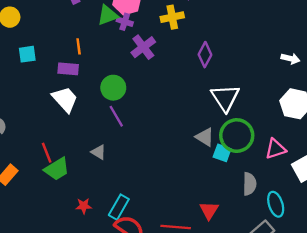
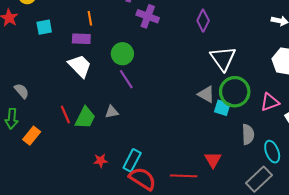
purple cross: (143, 47) -> (148, 16), turned -30
gray triangle: (98, 152) -> (112, 112), turned -40
green trapezoid: (57, 169) -> (85, 118), moved, turned -30

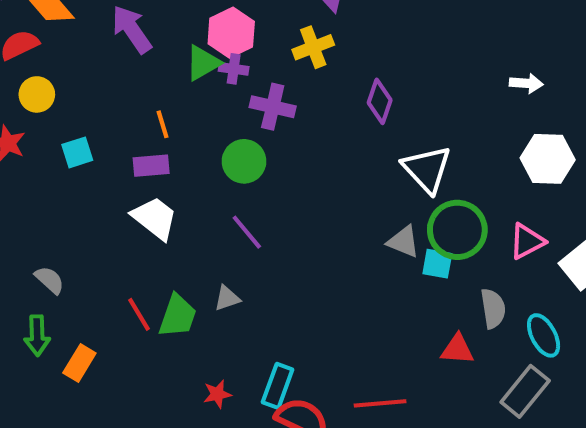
green circle: (122, 54) -> (244, 161), moved
red triangle: (213, 160) -> (457, 349), moved, turned -48

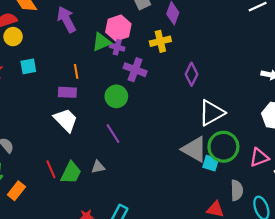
yellow circle: (37, 94) -> (13, 37), moved
cyan square: (77, 152) -> (28, 66), moved
white triangle: (427, 169) -> (212, 113), turned 36
gray triangle: (403, 242) -> (194, 149), size x1.5

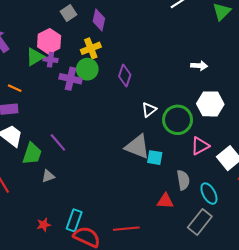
orange line: (76, 71) -> (15, 88), turned -48
green circle: (116, 96) -> (87, 69), moved
white triangle: (212, 113) -> (149, 110), size x0.6
green circle: (223, 147) -> (178, 120), moved
green trapezoid: (71, 173) -> (32, 154), moved

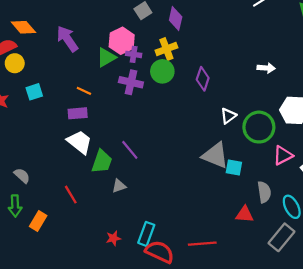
purple cross: (51, 60) -> (134, 54), moved
white arrow: (199, 66) -> (266, 68), moved
purple cross: (70, 79) -> (131, 82), moved

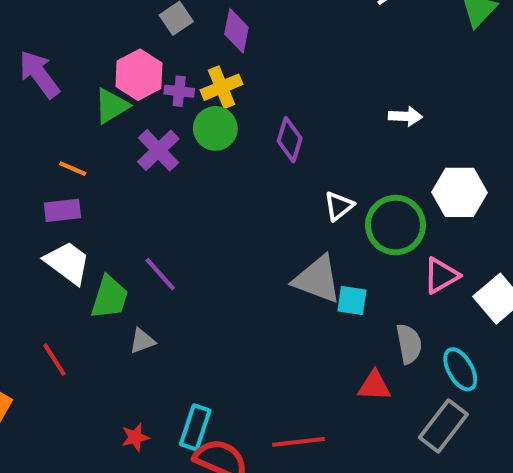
purple cross: (134, 54) -> (179, 91), moved
purple cross: (131, 82) -> (158, 150), turned 35

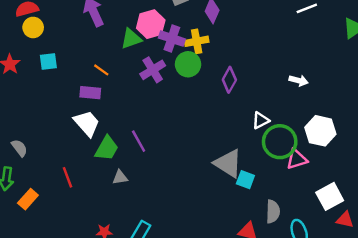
purple cross: (179, 91) -> (172, 38), size x1.5
white triangle: (339, 206) -> (261, 120), moved
pink triangle: (441, 276) -> (297, 159), moved

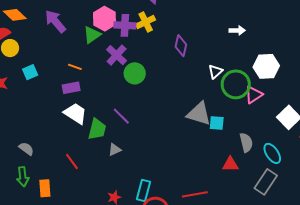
green circle: (188, 64) -> (135, 73), moved
orange rectangle: (28, 199) -> (45, 188), turned -30

